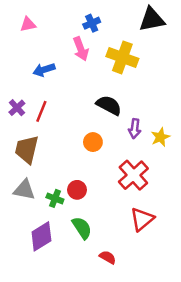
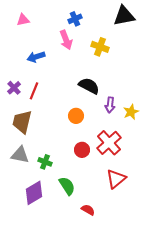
yellow cross: (122, 57) -> (100, 47), size x0.7
red circle: (77, 190) -> (82, 150), moved

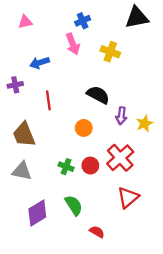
purple cross: (14, 88) -> (15, 85), moved, turned 32
red line: (34, 91) -> (48, 100), moved, turned -30
brown trapezoid: (22, 122) -> (24, 135), turned -35
green cross: (45, 162) -> (66, 167), moved

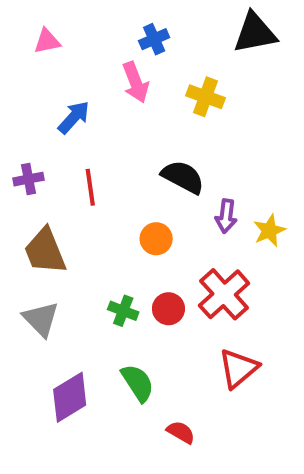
blue arrow: (40, 63) -> (74, 117), turned 150
purple cross: (15, 85) -> (29, 179), moved
gray triangle: (22, 171) -> (41, 319), turned 35

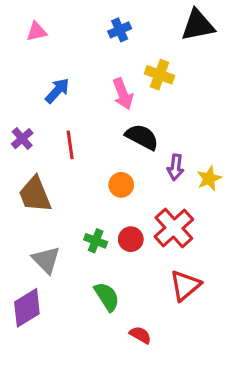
pink arrow: (136, 82) -> (123, 94), moved
purple cross: (29, 179) -> (22, 139), turned -30
gray triangle: (41, 319) -> (46, 260), moved
purple diamond: (70, 397) -> (27, 308), moved

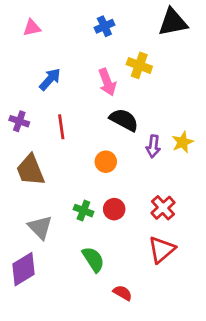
purple cross: (22, 139) -> (19, 121), turned -30
yellow star: (209, 178) -> (183, 142), moved
red cross: (174, 228) -> (163, 208), moved, size x0.7

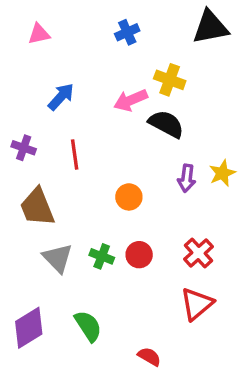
pink arrow: (107, 82) -> (131, 100), turned 88
black semicircle: (124, 120) -> (166, 124), moved
gray triangle: (40, 227) -> (58, 258), moved
green semicircle: (93, 259) -> (88, 326), moved

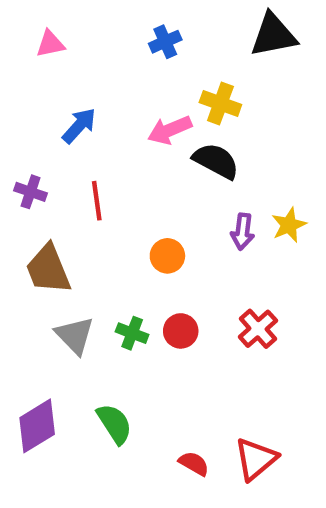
red triangle: (197, 304) -> (256, 459), moved

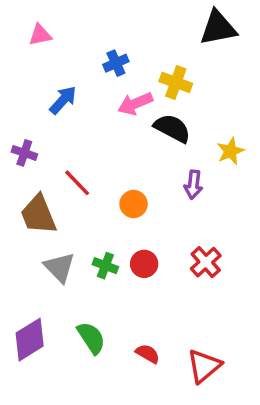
blue cross: (165, 42) -> (116, 63), moved
red line: (97, 201) -> (77, 183), moved, turned -36
yellow star: (289, 225) -> (230, 151), moved
red semicircle: (194, 463) -> (148, 354), moved

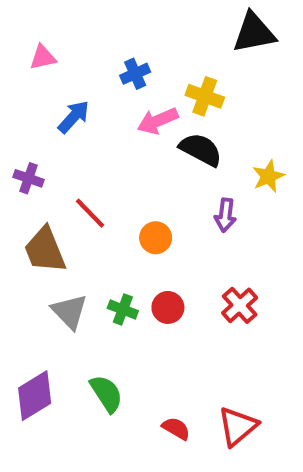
pink triangle: (40, 35) -> (43, 57), moved
red semicircle: (148, 354) -> (176, 428), moved

